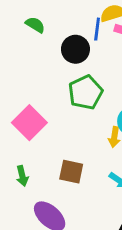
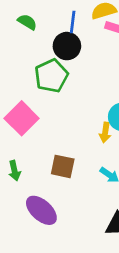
blue line: (97, 29) -> (73, 22), moved
green pentagon: (86, 92) -> (51, 76), moved

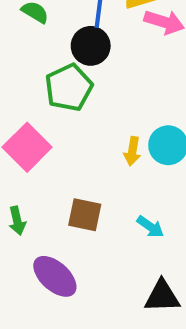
yellow arrow: (105, 132) -> (132, 151), moved

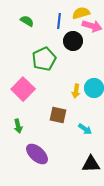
black circle: (91, 46) -> (73, 41), moved
brown square: (85, 215) -> (58, 115), moved

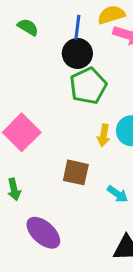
black circle: (73, 41) -> (77, 53), moved
green pentagon: (44, 59) -> (88, 86), moved

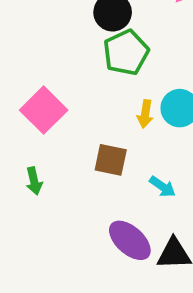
purple ellipse: (43, 233) -> (130, 240), moved

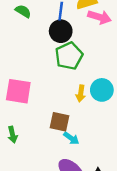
pink square: (44, 110) -> (18, 91), turned -36
cyan arrow: (162, 187) -> (71, 138), moved

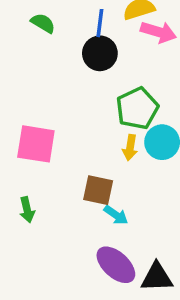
green pentagon: (69, 56) -> (137, 108), moved

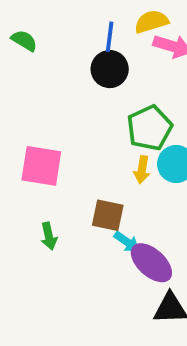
green semicircle: (43, 23) -> (24, 41), moved
green arrow: (27, 210) -> (49, 236), moved
purple ellipse: (116, 265) -> (151, 263), moved

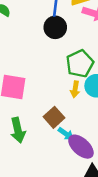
brown square: (108, 215) -> (54, 117), turned 36
green arrow: (49, 236) -> (18, 130), size x1.5

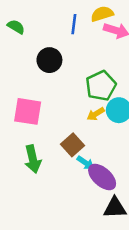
black circle: (55, 27) -> (49, 60), moved
yellow arrow: (75, 89) -> (96, 114), turned 49

